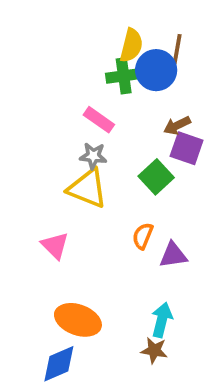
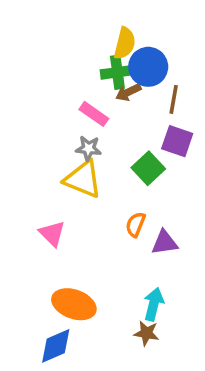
brown line: (177, 49) -> (174, 99), moved
brown arrow: (177, 125) -> (128, 92), moved

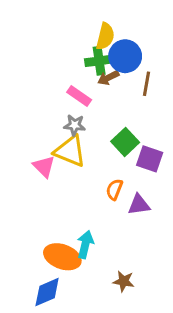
purple square: (177, 141) -> (150, 159), moved
pink triangle: (52, 234) -> (44, 166), moved
cyan arrow: (154, 304) -> (85, 245), moved

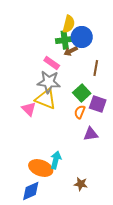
brown line: (147, 84) -> (96, 68), moved
gray star: (75, 125) -> (49, 82), size x1.6
orange semicircle: (114, 189) -> (80, 112), moved

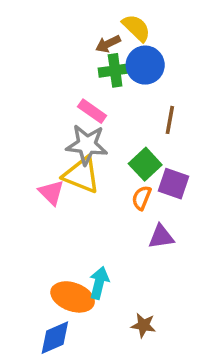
yellow semicircle: (69, 24) -> (136, 28), moved, turned -60
brown arrow: (71, 51) -> (108, 44), moved

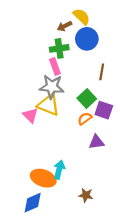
green cross: (115, 70) -> (59, 48), moved
pink rectangle: (92, 111) -> (55, 67), turned 35
orange semicircle: (142, 198) -> (85, 119), turned 32

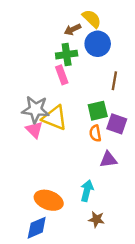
gray star: (52, 87) -> (36, 109), moved
green square: (87, 98) -> (98, 111), turned 30
orange semicircle: (85, 119) -> (95, 133), turned -64
cyan arrow: (59, 170) -> (87, 191), moved

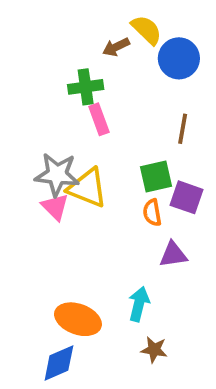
blue circle: (98, 44) -> (179, 58), moved
green cross: (67, 55) -> (86, 87), moved

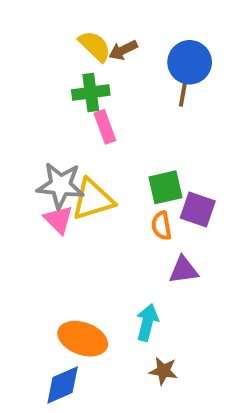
yellow semicircle: (147, 30) -> (95, 46), moved
brown line: (183, 129) -> (184, 91), moved
yellow triangle: (87, 188) -> (93, 199), turned -39

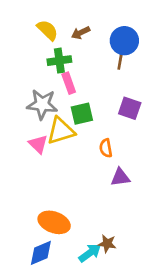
yellow semicircle: (95, 46) -> (47, 30), moved
gray star: (60, 185) -> (42, 104), moved
green square: (165, 187) -> (82, 114), moved
purple square: (198, 210) -> (130, 108), moved
cyan arrow: (147, 322) -> (90, 253), moved, turned 40

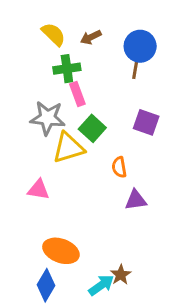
green square: (82, 114) -> (92, 128), turned -35
pink triangle: (38, 144) -> (39, 190), moved, turned -36
brown star: (107, 244) -> (121, 275), turned 30
blue diamond: (41, 253) -> (46, 285), turned -36

